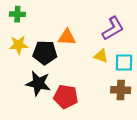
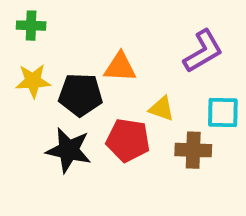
yellow triangle: (101, 56) -> (162, 109), moved
brown cross: (121, 90) -> (193, 150), moved
red pentagon: (66, 97) -> (128, 140), moved

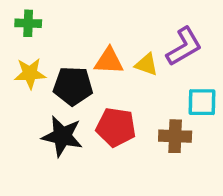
yellow triangle: (162, 109) -> (146, 64), moved

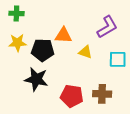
yellow triangle: (146, 64) -> (85, 52), moved
red pentagon: (116, 127) -> (72, 96), moved
brown cross: (175, 136) -> (102, 94), moved

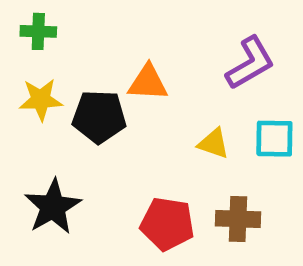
yellow triangle: (85, 52) -> (214, 143), moved
black star: (36, 79) -> (53, 207), moved, turned 30

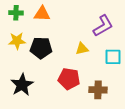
orange triangle: (148, 83) -> (42, 14), moved
yellow triangle: (214, 143) -> (82, 49), moved, turned -32
red pentagon: (167, 224) -> (69, 79), moved

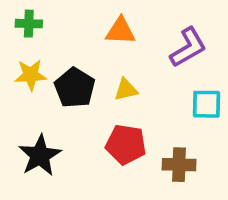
orange triangle: (42, 14) -> (120, 31), moved
black pentagon: (41, 48) -> (75, 88), turned 30
yellow triangle: (82, 49) -> (126, 90), moved

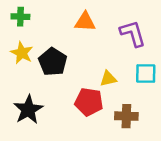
purple L-shape: (188, 47) -> (133, 33), turned -76
yellow star: (31, 75) -> (22, 53), turned 30
yellow triangle: (126, 90) -> (108, 79), moved

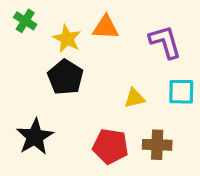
green cross: (20, 17) -> (25, 21), turned 30
yellow star: (22, 53) -> (67, 39), moved
red pentagon: (89, 102) -> (110, 146), moved

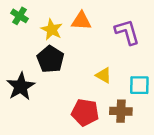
cyan square: (181, 92) -> (139, 85), moved
yellow triangle: (135, 98) -> (104, 75), turned 42
black star: (35, 137) -> (21, 86), moved

